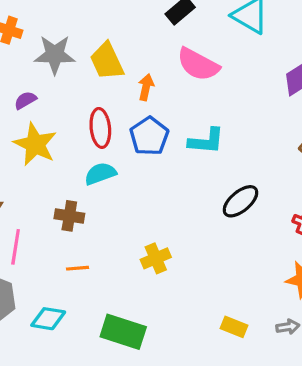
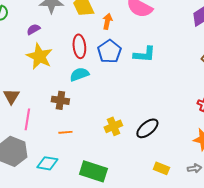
black ellipse: (240, 201) -> (147, 128), moved

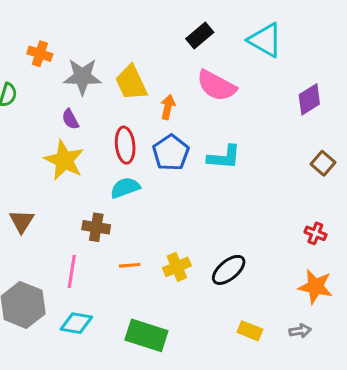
purple semicircle: (33, 29) -> (70, 119), moved, turned -88
pink line: (27, 119) -> (72, 271), moved
orange line: (65, 132) -> (130, 265), moved

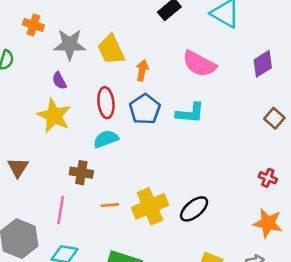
pink semicircle: (216, 86) -> (199, 64), moved
yellow cross: (177, 267) -> (150, 206), size x1.5

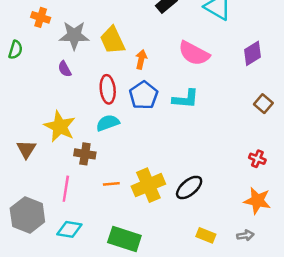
yellow star: (54, 116) -> (60, 126), moved

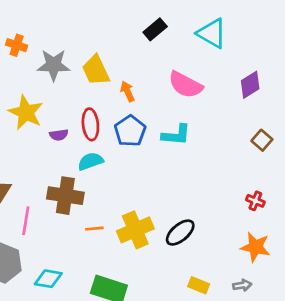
orange arrow: (141, 59) -> (127, 91), turned -36
purple semicircle: (65, 69) -> (59, 135), moved, turned -70
yellow star: (60, 126) -> (26, 112), moved
brown cross: (85, 154) -> (65, 196), size x1.5
pink line: (66, 189) -> (26, 221), moved

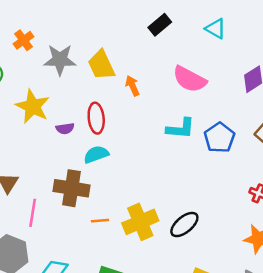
cyan triangle: (212, 33) -> (216, 29), size x0.7
orange cross: (17, 45) -> (24, 40), turned 36
blue pentagon: (130, 131) -> (219, 138), moved

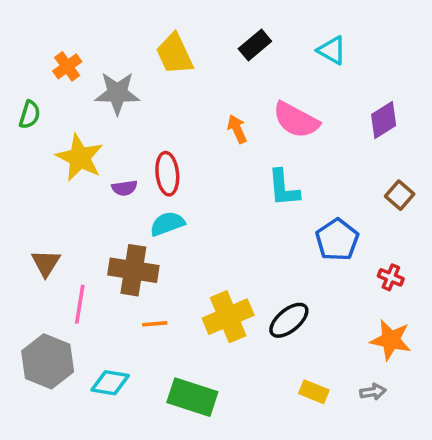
yellow trapezoid: (101, 65) -> (174, 54), moved
orange arrow: (132, 86) -> (237, 129), moved
cyan L-shape: (180, 129) -> (284, 188), turned 80
blue pentagon: (219, 138) -> (337, 240), moved
orange line: (100, 221) -> (155, 324), moved

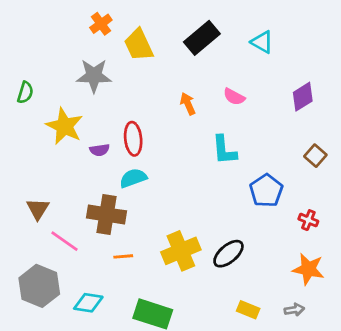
black rectangle: (255, 45) -> (202, 38), size x1.4
orange cross: (67, 66) -> (101, 24), moved
pink semicircle: (296, 120) -> (234, 97), size x0.6
pink line: (80, 304) -> (64, 241), turned -64

